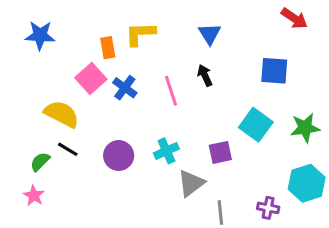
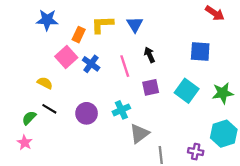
blue triangle: (210, 34) -> (135, 24), moved
blue star: (40, 35) -> (47, 20), moved
orange rectangle: (108, 48) -> (79, 35), turned 35
yellow semicircle: (62, 114) -> (45, 83), size x0.6
purple square: (220, 152) -> (151, 87), moved

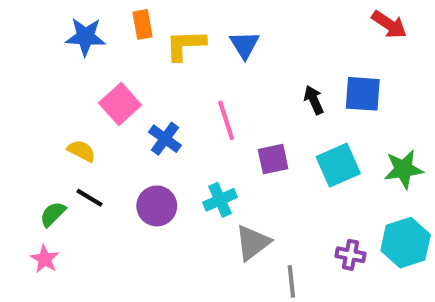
orange rectangle: (79, 35) -> (143, 24), moved, turned -35
black arrow: (150, 55) -> (314, 100), moved
blue cross: (91, 64) -> (165, 139), moved
cyan square: (187, 91) -> (338, 165), turned 30
purple cross: (196, 152) -> (350, 255), moved

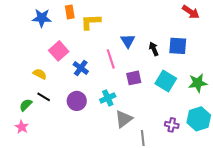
blue triangle: (244, 45) -> (128, 41), moved
cyan square: (338, 165) -> (166, 81), turned -35

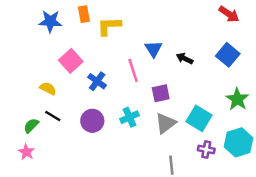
blue square: (178, 46) -> (228, 55), moved, turned 36
black arrow: (154, 49) -> (185, 58), turned -40
cyan square: (166, 81) -> (199, 118), moved
green star: (198, 83) -> (237, 99), turned -30
gray triangle: (124, 119) -> (165, 123), moved

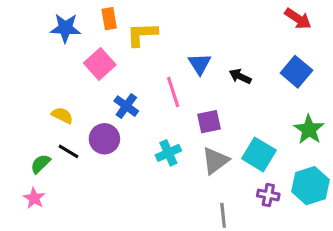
pink square: (71, 61) -> (100, 64), moved
purple circle: (92, 121) -> (104, 139), moved

